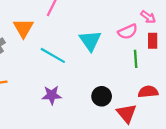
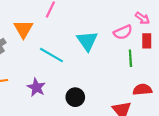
purple star: (52, 95) -> (36, 87), moved, turned 30
black circle: (102, 96) -> (75, 97), moved

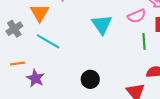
cyan line: (51, 55) -> (48, 41), moved
purple star: (36, 87) -> (35, 78), moved

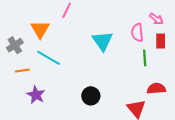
pink semicircle: (137, 16) -> (137, 33), turned 108
orange line: (17, 63) -> (22, 71), moved

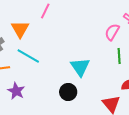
pink semicircle: (137, 33) -> (112, 32), turned 36
cyan triangle: (102, 41) -> (80, 67), moved

